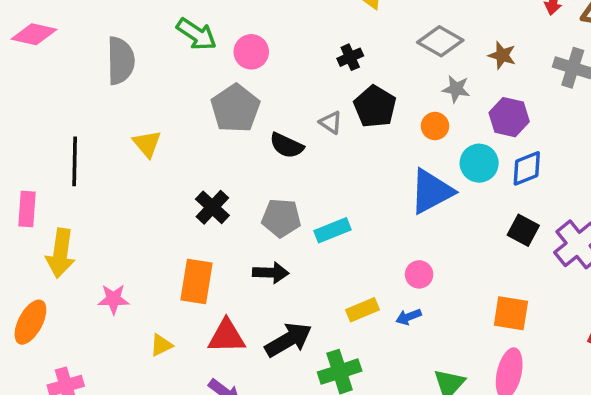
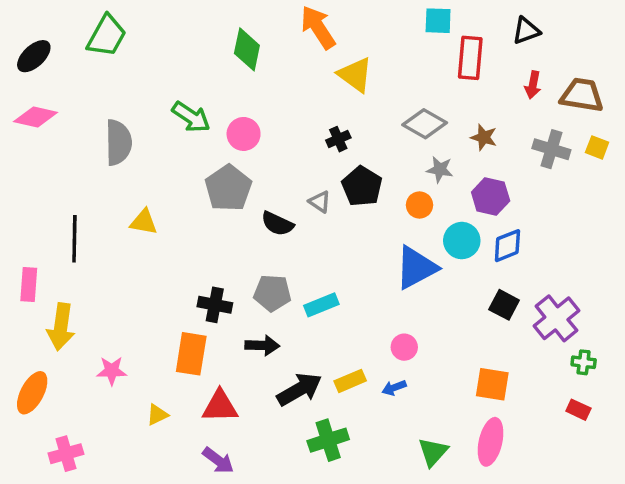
yellow triangle: (147, 144) -> (144, 222), turned -40
black cross: (212, 207) -> (215, 305), moved, turned -32
black arrow: (288, 340) -> (299, 389), moved

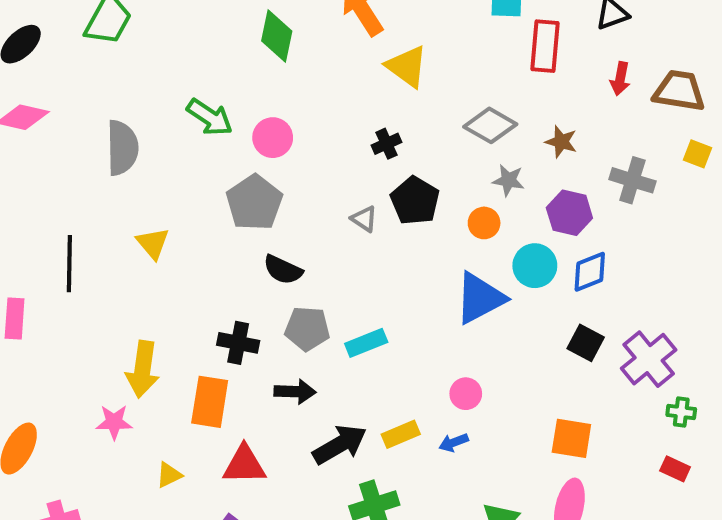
gray cross: (551, 149) -> (632, 180), moved
yellow triangle: (144, 222) -> (153, 243), turned 40
black semicircle: (277, 224) -> (283, 270), moved
yellow arrow: (61, 327) -> (143, 369), moved

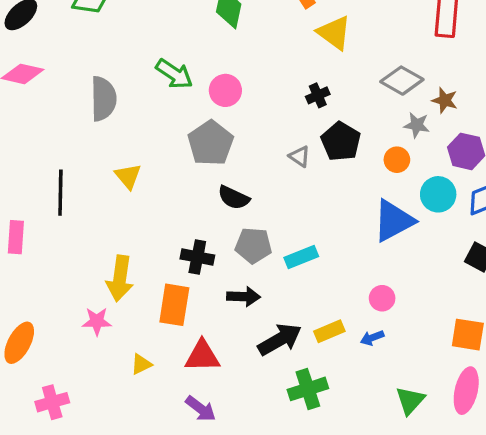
brown star: (561, 142) -> (445, 100), moved

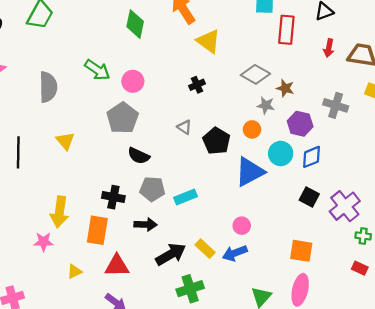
black pentagon: (341, 142) -> (216, 141), moved
yellow rectangle: (329, 331) -> (205, 249), turned 66
blue arrow: (372, 338) -> (235, 253), size x1.5

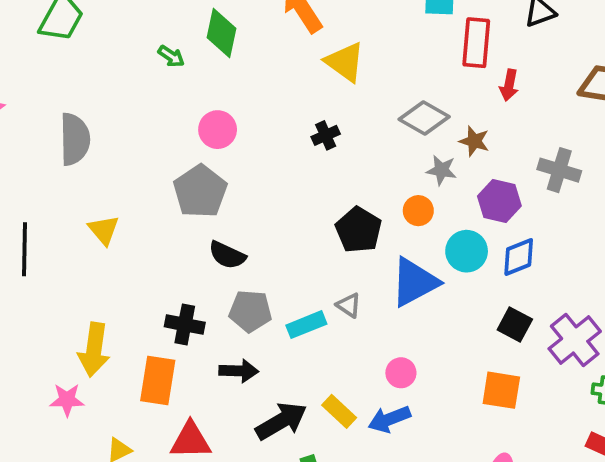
red arrow: (329, 48) -> (509, 85), moved
green arrow: (97, 70) -> (171, 56), moved, size x0.6
gray triangle: (184, 127) -> (349, 305), moved
orange square: (301, 251) -> (501, 390), moved

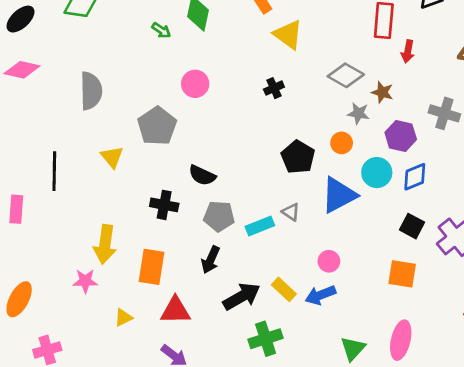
gray pentagon: (200, 191) -> (157, 126), moved
black cross: (185, 325) -> (164, 205), moved
black arrow: (239, 371) -> (211, 260), turned 112

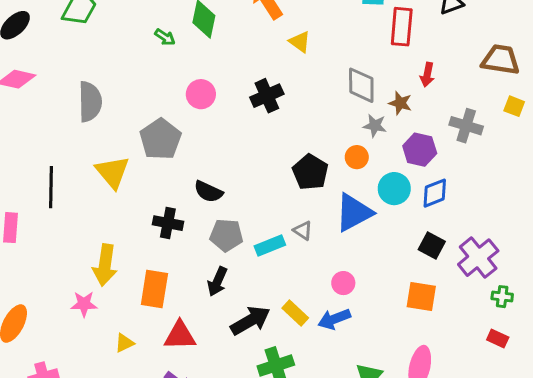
yellow triangle: (288, 35) -> (300, 42), size x0.7
red arrow: (408, 51) -> (427, 75), moved
gray diamond: (346, 75) -> (361, 85), turned 60
black cross: (274, 88) -> (267, 96), moved, size x1.5
yellow triangle: (112, 157) -> (112, 172), size x1.4

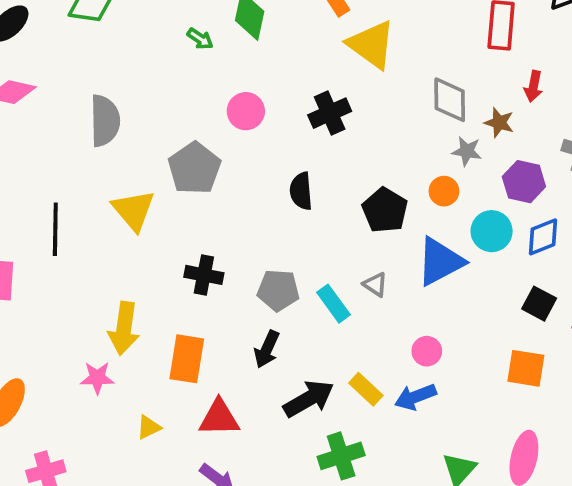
yellow triangle: (300, 42) -> (372, 44), size x1.8
black semicircle: (208, 192) -> (301, 191), moved, turned 60
cyan rectangle: (270, 246) -> (333, 304), turned 76

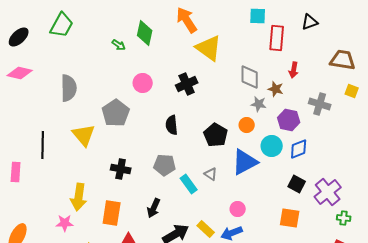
gray pentagon: (278, 290) -> (165, 165), moved

